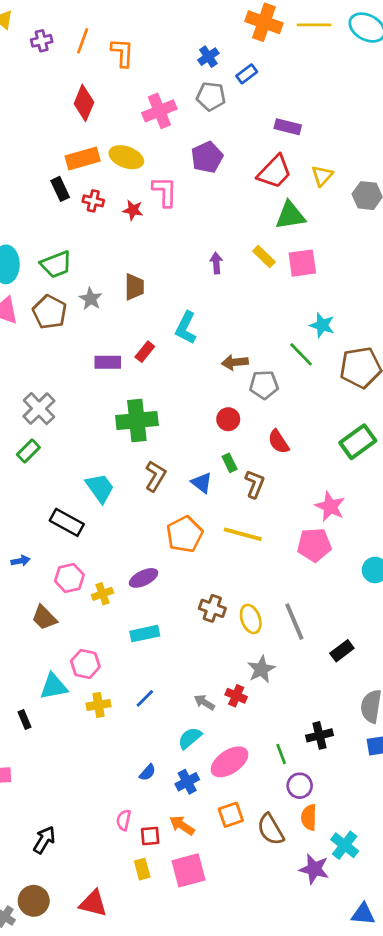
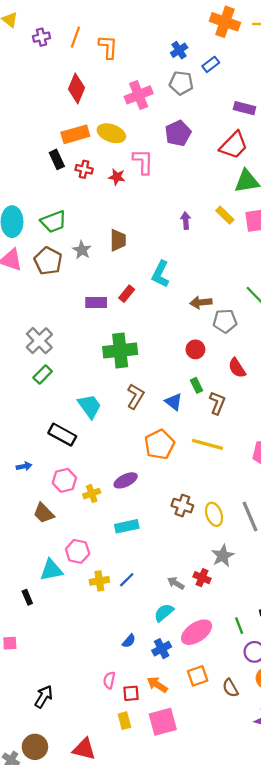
green rectangle: (28, 451) -> (43, 375), moved
yellow cross: (99, 705) -> (99, 581), moved
brown semicircle: (271, 829) -> (230, 688), size x0.7

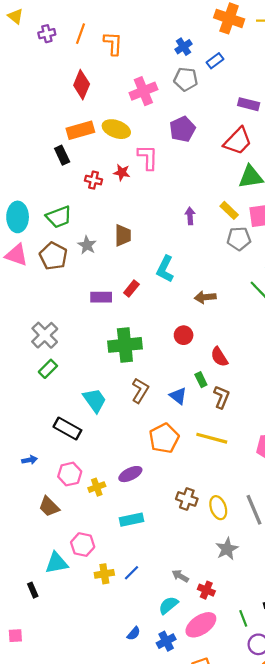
red cross: (84, 169) -> (94, 180), moved
gray pentagon: (225, 321) -> (239, 239), moved
red circle: (195, 349) -> (184, 335), moved
red semicircle: (237, 368) -> (219, 357), moved
red cross: (202, 578) -> (206, 590), moved

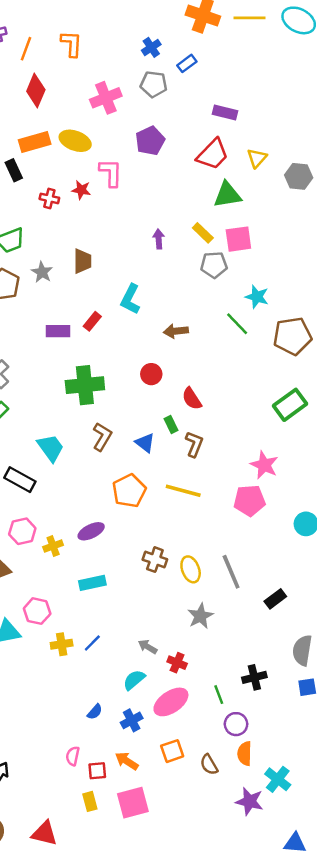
orange line: (80, 34) -> (26, 49), moved

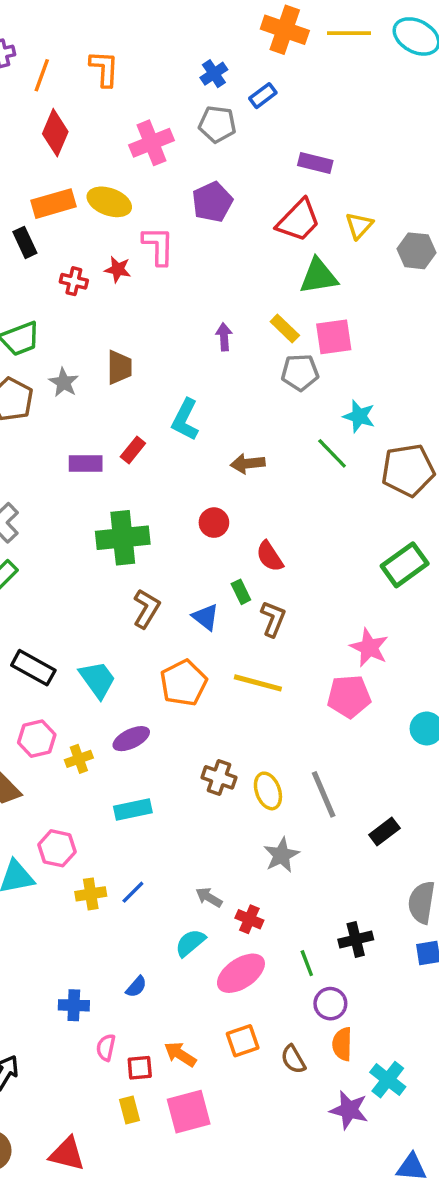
cyan trapezoid: (51, 448) -> (97, 680), moved
blue cross: (132, 720) -> (74, 1005), moved, turned 30

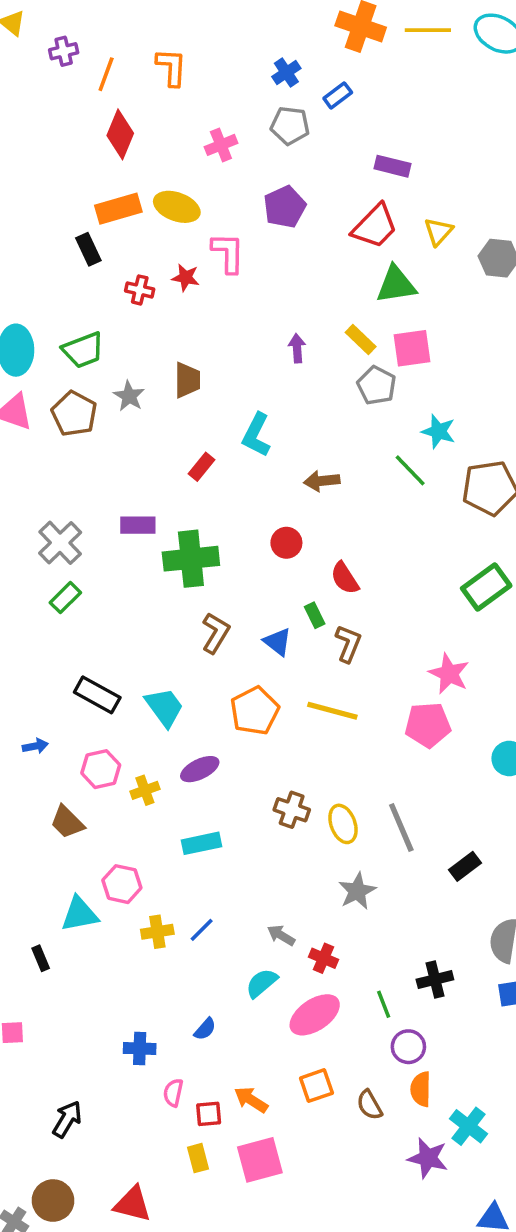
pink cross: (151, 143) -> (221, 145), size x0.7
gray pentagon: (300, 372) -> (377, 385), turned 30
purple rectangle: (86, 463) -> (138, 525), moved

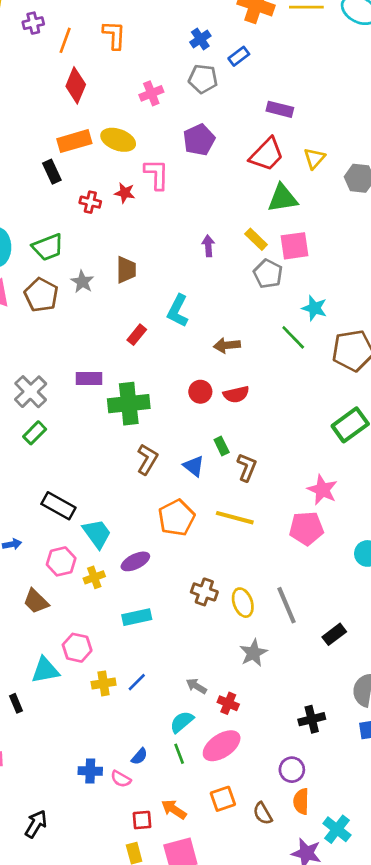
red semicircle: (345, 578) -> (236, 394), moved, turned -70
cyan trapezoid: (164, 707) -> (97, 534), moved
green line: (384, 1004) -> (179, 754), moved
pink semicircle: (173, 1093) -> (121, 779), moved, turned -72

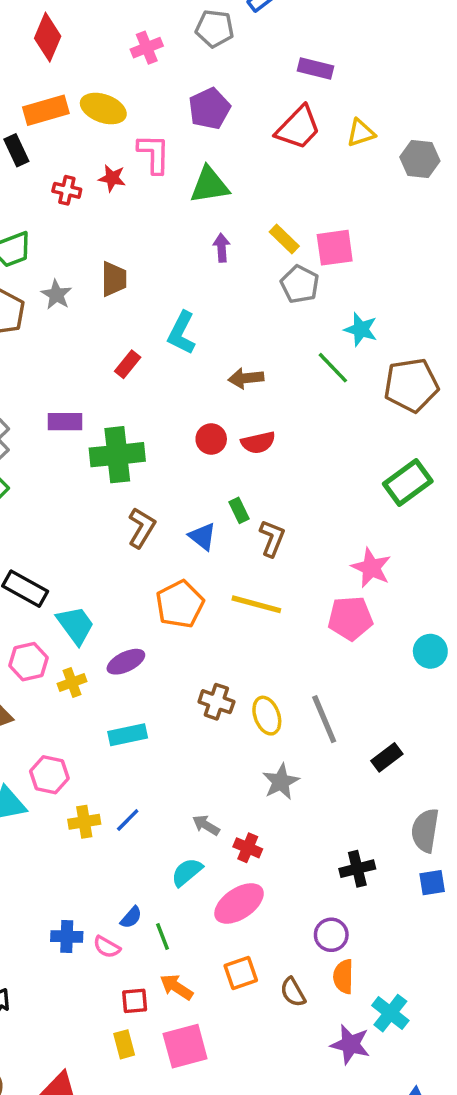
yellow triangle: (314, 158) -> (361, 133), turned 30
green triangle: (283, 198) -> (209, 185), moved
green line: (179, 754) -> (162, 937), moved

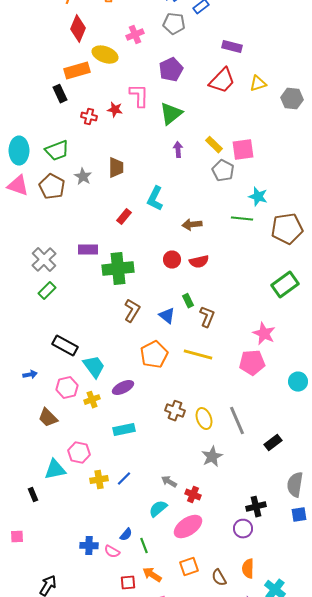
yellow ellipse: (103, 109) -> (105, 55), moved
green triangle: (209, 185) -> (171, 114), turned -30
green line: (333, 368) -> (242, 219), turned -40
purple circle: (331, 935) -> (243, 529), moved

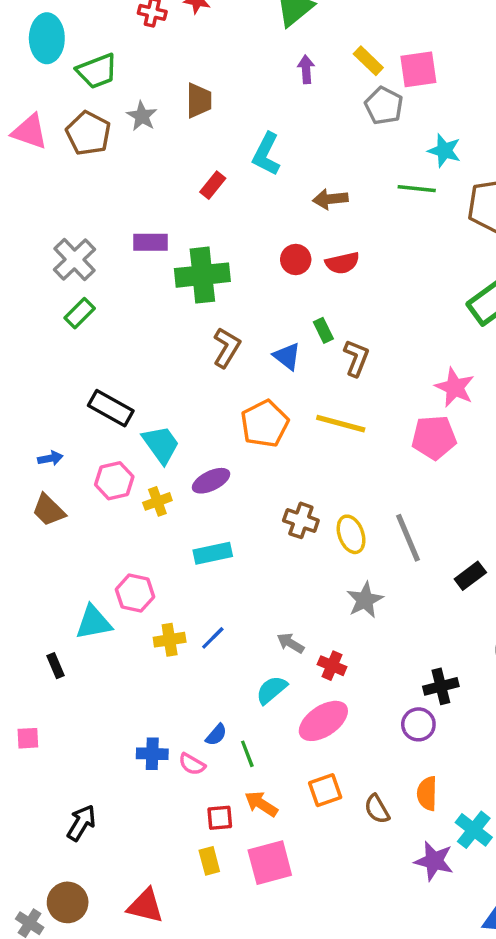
cyan ellipse: (19, 151) -> (47, 38), moved
brown trapezoid: (48, 418) -> (49, 510), moved

